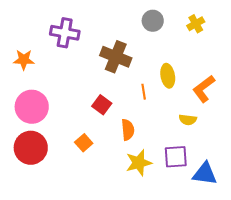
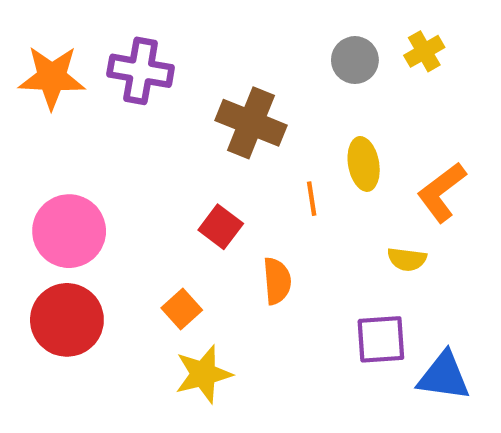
gray circle: (153, 21) -> (355, 60), moved
orange star: (24, 60) -> (52, 77), moved, size x1.4
yellow star: (139, 163) -> (203, 374), moved

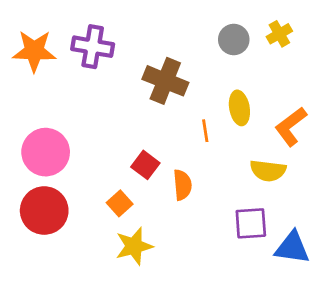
red square: (221, 227) -> (145, 165), moved
yellow semicircle: (407, 259) -> (268, 171), size x1.4

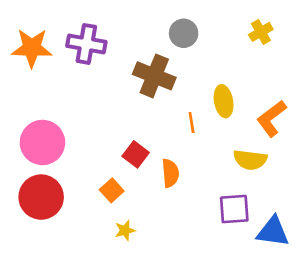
gray circle: (234, 40) -> (184, 33), moved
yellow star: (134, 246) -> (125, 230), size x0.6

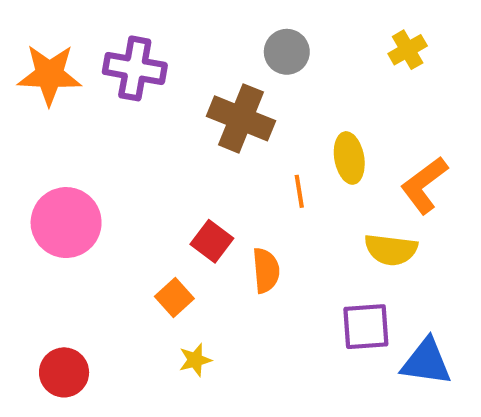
red circle: (41, 197) -> (64, 372), moved, size x0.7

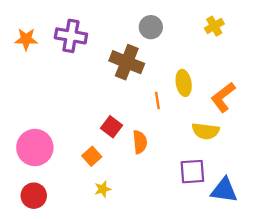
orange star: (49, 75) -> (26, 39), size x0.7
pink circle: (66, 223) -> (35, 148), moved

